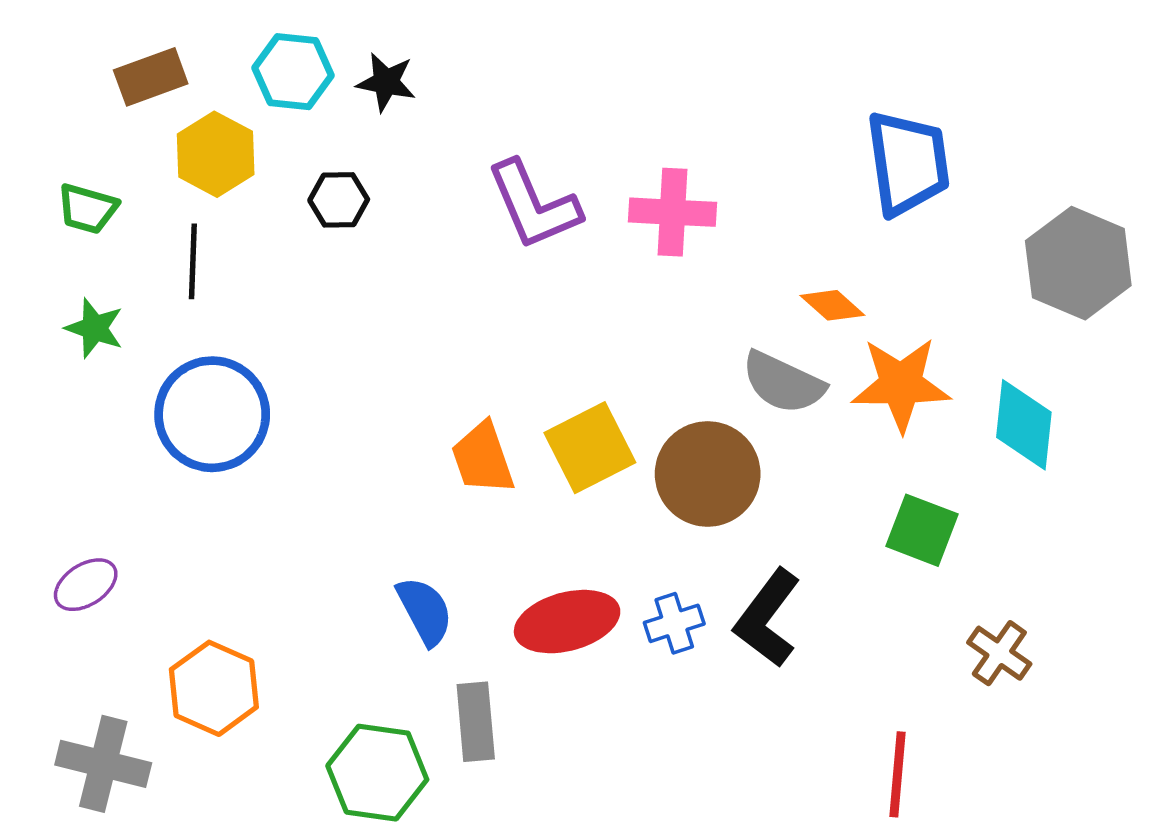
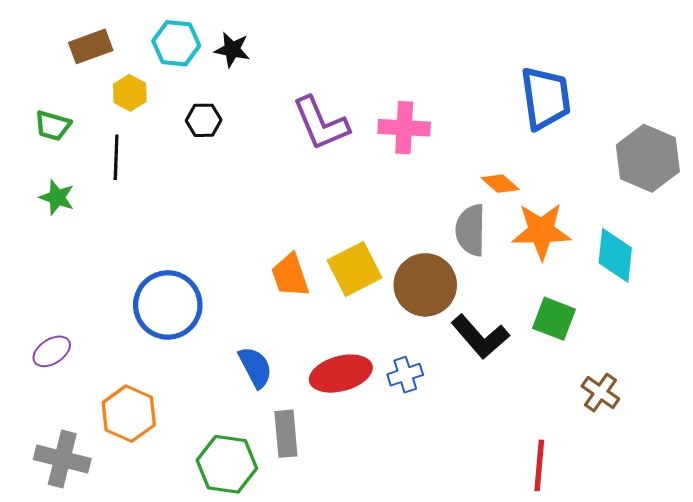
yellow hexagon: (216, 154) -> (130, 93), size x0.7
gray semicircle: (783, 383) -> (471, 230), turned 66
blue circle: (212, 414) -> (168, 305), moved
black L-shape: (767, 618) -> (480, 337), moved, turned -78

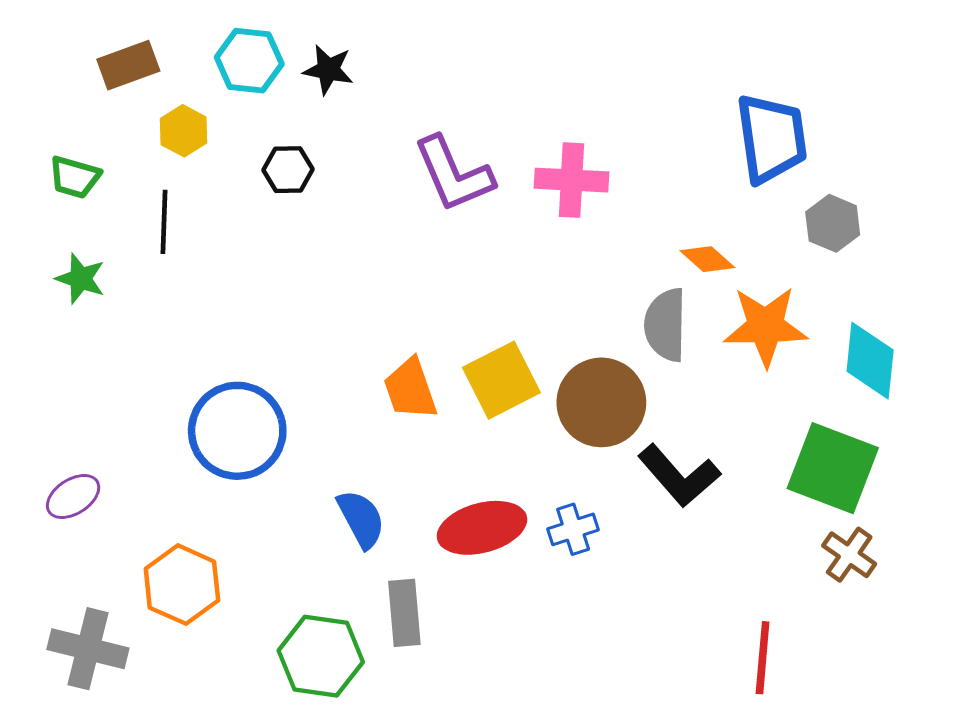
gray hexagon: (648, 158) -> (833, 223), moved, size x0.6
green square: (554, 319) -> (833, 468), moved, size x1.5

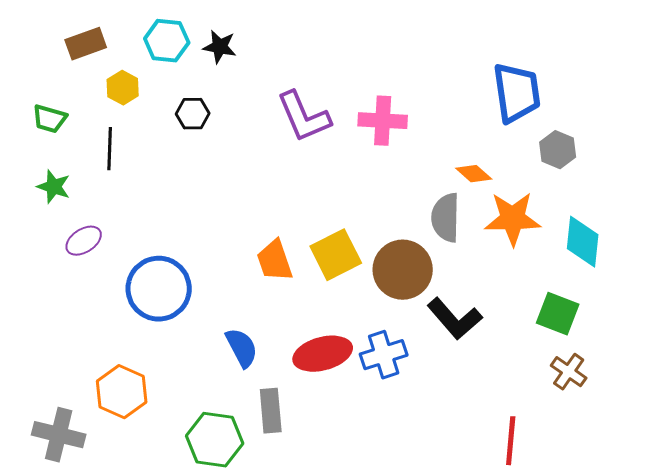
green square: (833, 468) -> (558, 314), size x0.7
purple ellipse: (73, 496) -> (84, 241), moved
blue cross: (573, 529) -> (384, 355), size x1.4

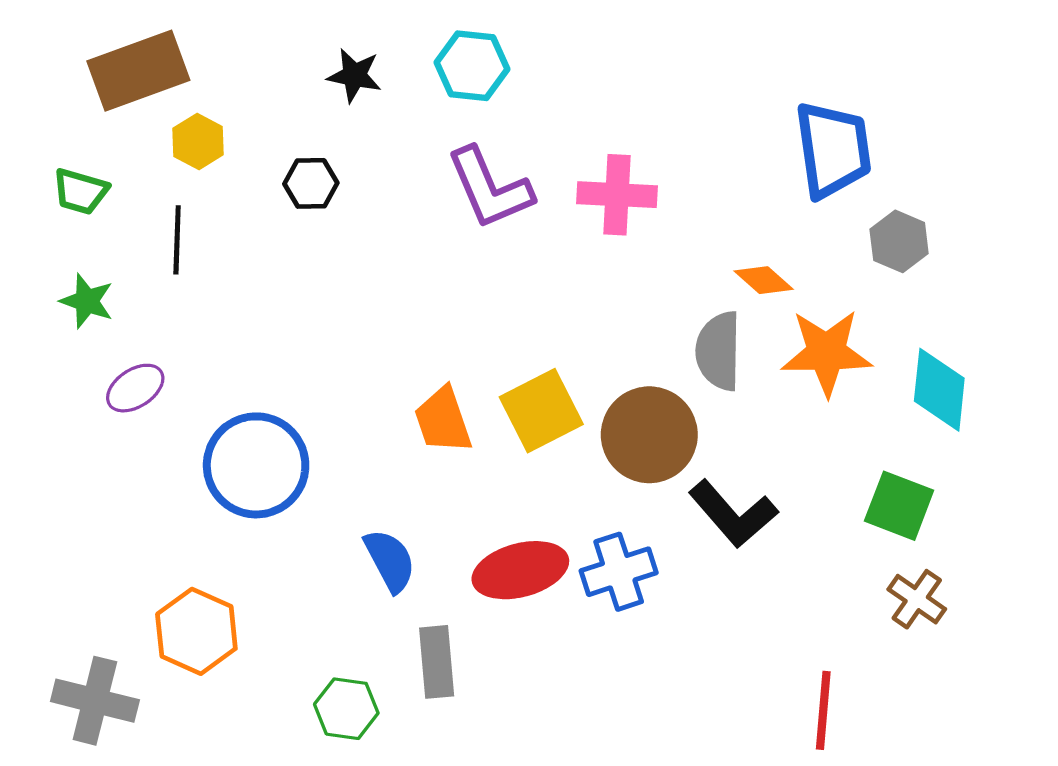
cyan hexagon: (167, 41) -> (472, 66), moved
brown rectangle: (86, 44) -> (138, 71), size x1.5
green hexagon: (215, 440) -> (346, 709), size x0.7

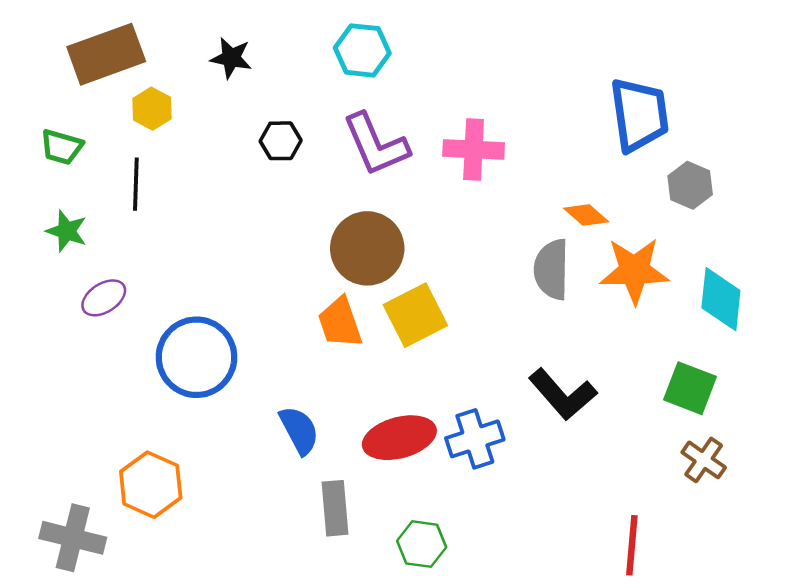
black star: (354, 75) -> (231, 58), moved
black hexagon: (311, 183) -> (281, 141), moved
brown circle: (649, 435) -> (367, 248), moved
green hexagon: (346, 709) -> (422, 544), moved

